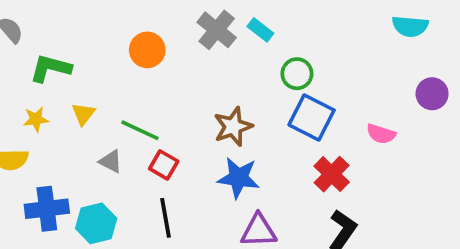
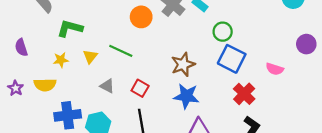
orange circle: (147, 50) -> (141, 17), moved
green line: (140, 130) -> (121, 51), moved

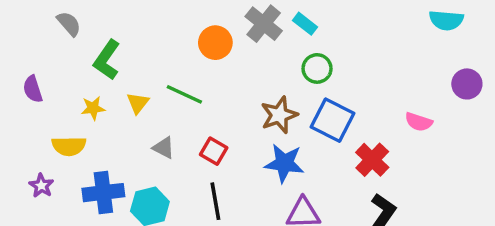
green L-shape: (70, 28) -> (107, 60), turned -70
green circle: (223, 32) -> (317, 68), moved
blue square: (232, 59) -> (333, 120), moved
purple star: (16, 88) -> (41, 186), moved

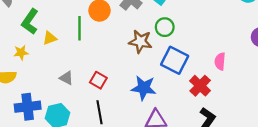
green line: (184, 94) -> (80, 28), moved, turned 65
yellow triangle: (138, 103) -> (50, 38), moved, turned 32
brown star: (279, 115) -> (140, 41), moved, turned 30
pink semicircle: (419, 122) -> (220, 61), moved, turned 77

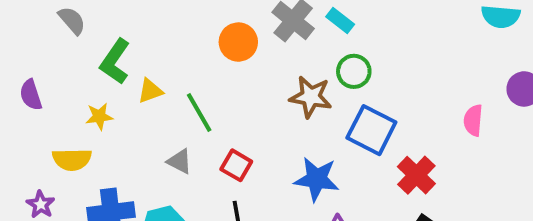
green line: (80, 28) -> (199, 112), moved, turned -30
pink semicircle: (220, 61) -> (473, 120), moved

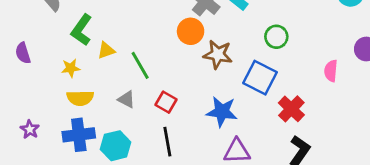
orange circle: (238, 42) -> (191, 31), moved
green circle: (354, 71) -> (276, 37), moved
yellow semicircle: (72, 159) -> (80, 98), moved

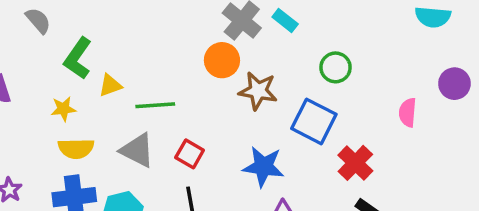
green line: (140, 65) -> (155, 105), turned -64
gray triangle: (126, 99) -> (137, 150), size x1.5

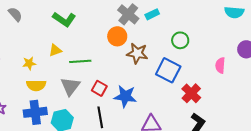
cyan rectangle: (285, 21) -> (152, 14), turned -64
green L-shape: (78, 58) -> (64, 19), moved, turned -90
gray triangle: (137, 150) -> (70, 86), turned 40
blue star: (263, 167) -> (125, 96), moved

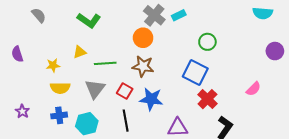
brown star: (137, 53) -> (143, 66), moved
pink semicircle: (220, 65) -> (253, 89), moved, turned -140
red cross: (191, 93) -> (207, 99), moved
blue cross: (35, 112) -> (59, 115), size x0.7

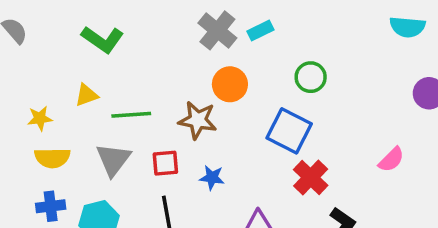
orange circle: (143, 38) -> (230, 84), moved
red square: (125, 91) -> (165, 163), turned -35
blue star: (151, 99) -> (212, 178), size x0.6

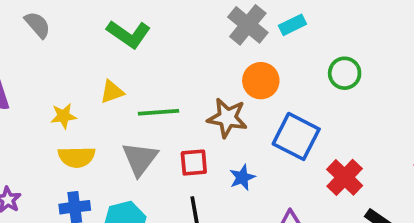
blue square: (289, 131) -> (296, 136), moved
blue star: (212, 178) -> (242, 177), turned -30

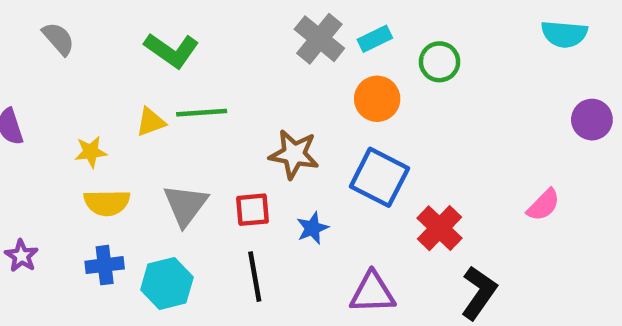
green circle: (345, 73) -> (440, 62), moved
orange circle: (261, 81) -> (377, 99), moved
green line: (158, 112) -> (202, 113), moved

